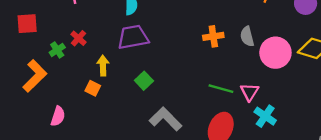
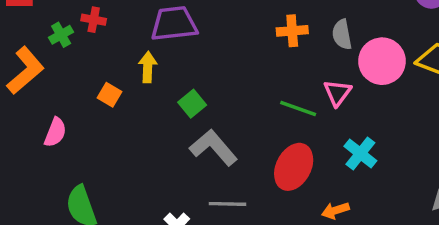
red cross: (79, 38) -> (94, 20), turned -35
yellow arrow: (103, 66) -> (148, 67), moved
green square: (144, 81) -> (192, 104), moved
pink triangle: (249, 92) -> (337, 93), moved

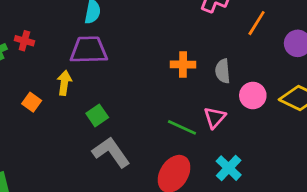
pink circle: (382, 61) -> (253, 96), size x0.7

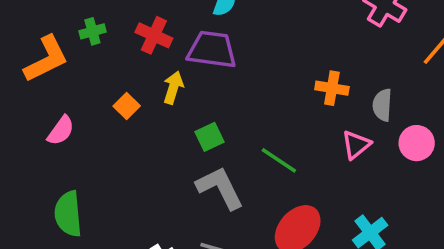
red cross: (24, 41) -> (154, 35), moved, size x1.4
pink triangle: (215, 118) -> (356, 145), moved
green line: (182, 127) -> (279, 160), moved

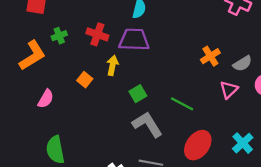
orange cross: (332, 88) -> (210, 56), turned -36
gray semicircle: (382, 105) -> (243, 64), turned -120

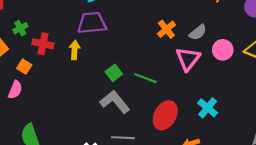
red cross: (97, 34) -> (43, 44), moved
orange square: (85, 80) -> (24, 67), moved
pink triangle: (229, 90) -> (188, 59), size x1.4
green square: (138, 94) -> (114, 73), moved

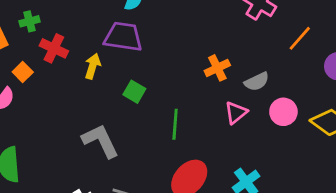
pink triangle: (188, 59) -> (236, 113), size x0.7
green square: (114, 73) -> (134, 92), moved, turned -35
green line: (145, 78) -> (175, 124), turned 60
gray L-shape: (115, 102) -> (100, 141), moved

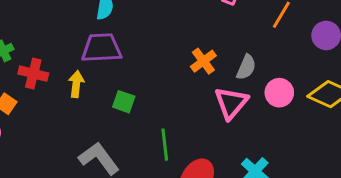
gray semicircle: (257, 82) -> (246, 67), turned -30
pink triangle: (236, 113) -> (231, 103), size x1.4
green line: (175, 124) -> (165, 145), moved

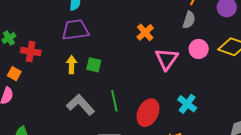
gray semicircle: (246, 67) -> (189, 20), moved
yellow arrow: (76, 84) -> (72, 65), moved
green line: (165, 145) -> (114, 101), moved

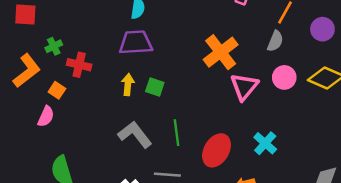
orange cross: (145, 32) -> (221, 52), size x1.6

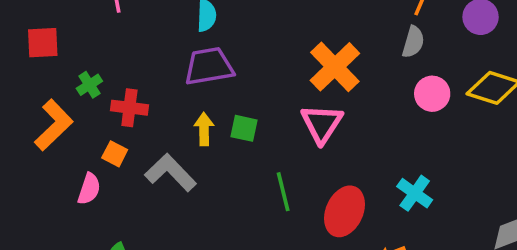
pink triangle: (244, 87) -> (322, 124), moved
orange square: (57, 90) -> (115, 154), moved
gray L-shape: (135, 134) -> (171, 173), moved

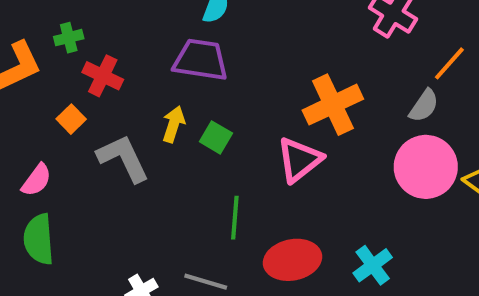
pink circle: (432, 94) -> (426, 167), size x1.6
pink semicircle: (89, 189) -> (36, 180), moved
red ellipse: (345, 211) -> (292, 260), turned 36

